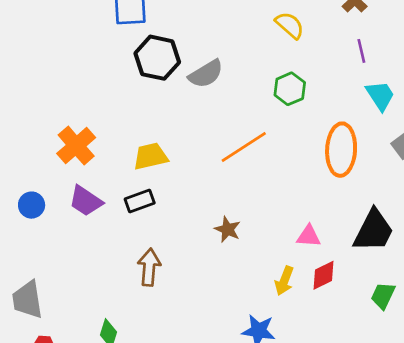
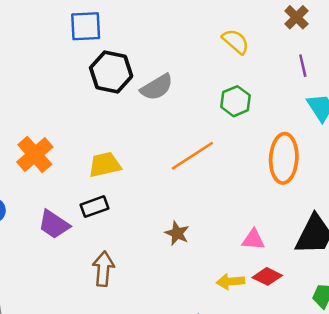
purple trapezoid: (86, 201) -> (54, 224), moved
red diamond: (324, 275) -> (267, 276), turned 52
yellow arrow: (284, 281) -> (230, 282), turned 64

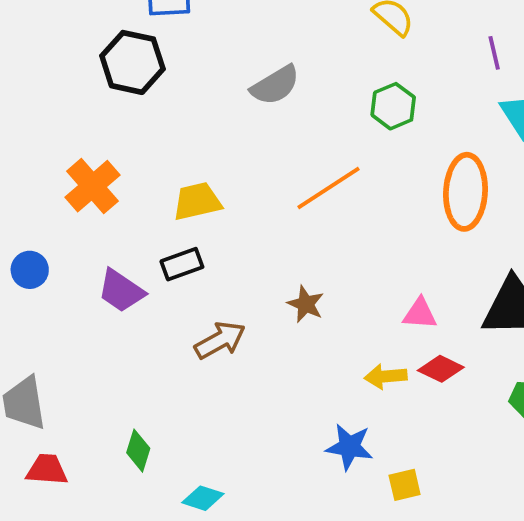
black hexagon: (111, 72) -> (132, 62), moved
brown arrow: (103, 269) -> (220, 340), moved, turned 56

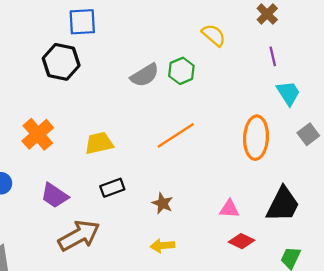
green hexagon: (393, 106) -> (181, 71), moved
black rectangle: (182, 264) -> (112, 188), moved
brown arrow: (220, 340) -> (79, 236), moved, size x1.4
yellow arrow: (386, 376) -> (162, 246), moved

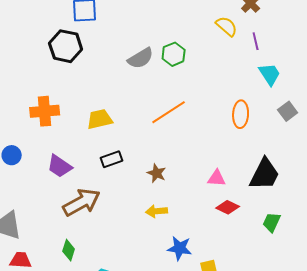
yellow semicircle: (214, 35) -> (227, 26), moved
orange cross: (38, 134) -> (45, 111), turned 36
orange ellipse: (256, 138) -> (241, 114), size x0.7

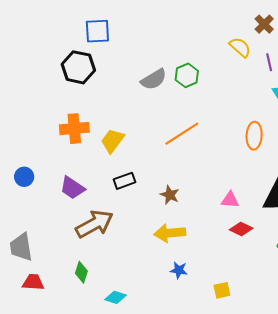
orange cross: (45, 111) -> (74, 129), moved
yellow trapezoid: (100, 119) -> (112, 141), turned -40
yellow arrow: (157, 211) -> (170, 233), size x1.4
blue star: (180, 248) -> (179, 270), moved, size x0.7

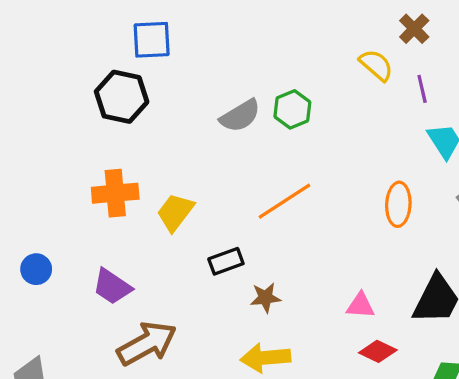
black rectangle: (125, 181) -> (226, 261), moved
brown star: (170, 195) -> (265, 298), turned -30

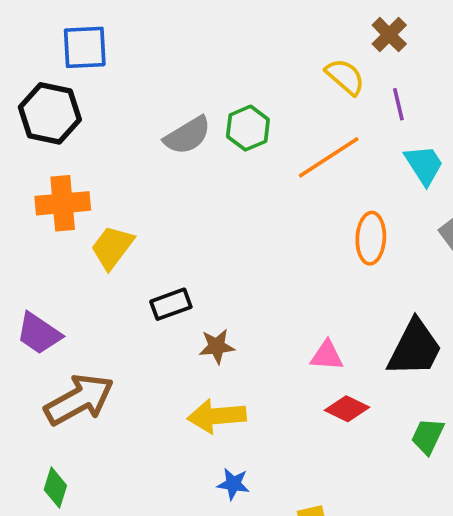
orange cross: (115, 193) -> (63, 203), moved
orange line: (284, 201) -> (329, 157), moved

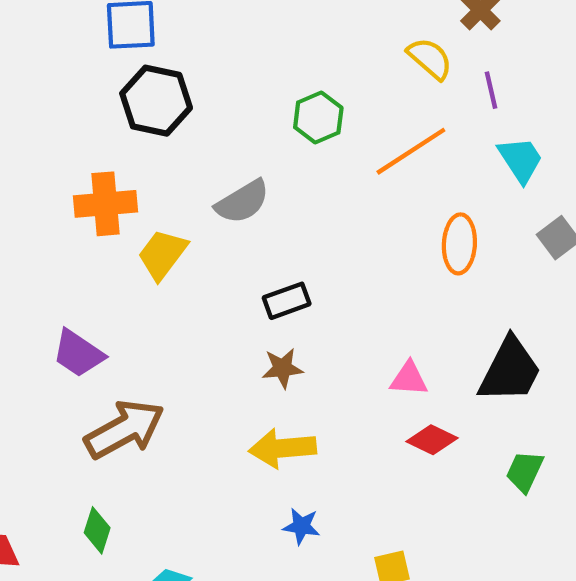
black hexagon: (50, 113) -> (156, 101), moved
gray semicircle: (187, 135) -> (242, 202), moved
black rectangle: (171, 304) -> (287, 301), moved

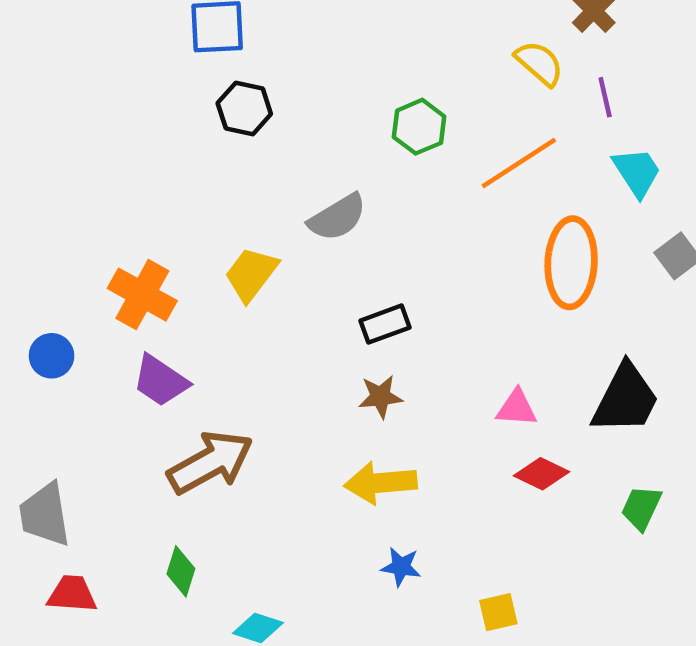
black hexagon: (156, 101) -> (244, 108), size x0.7
orange cross: (106, 204) -> (142, 295), moved, turned 34
orange ellipse: (459, 244) -> (571, 263), size x1.4

